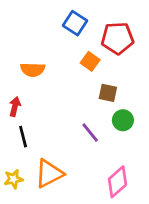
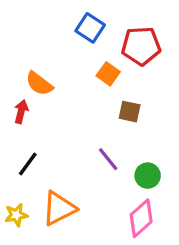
orange semicircle: (33, 70) -> (39, 84), turned 35
red arrow: (15, 107) -> (21, 112), moved
green circle: (123, 120) -> (148, 176), moved
black line: (23, 137) -> (28, 164), turned 50

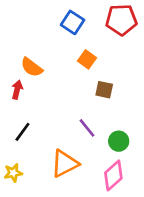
red pentagon: (141, 46) -> (121, 20), moved
orange triangle: (59, 208) -> (65, 164), moved

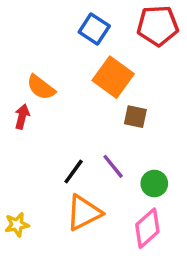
orange square: (87, 59) -> (113, 77), size x1.6
black line: (22, 132) -> (74, 171), moved

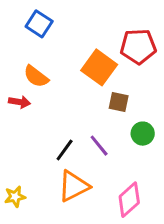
red pentagon: (158, 26) -> (138, 46), moved
blue square: (94, 29) -> (39, 24), moved
red arrow: (22, 117) -> (20, 102), turned 85
green circle: (154, 184) -> (143, 134), moved

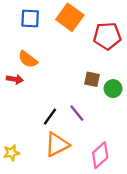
blue square: (39, 24) -> (30, 18), turned -30
orange square: (99, 67) -> (70, 17), moved
green circle: (143, 134) -> (113, 89), moved

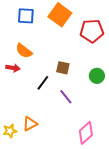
brown square: (92, 79) -> (63, 68), moved
black line: (50, 117) -> (43, 83), moved
orange triangle: (57, 145) -> (30, 124), moved, size x0.7

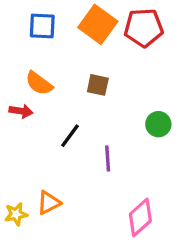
red pentagon: (92, 31) -> (144, 28), moved
brown square: (63, 68) -> (98, 85), moved
purple line: (66, 97) -> (108, 159), turned 35

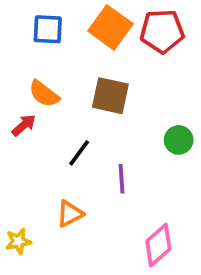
brown square: (98, 85) -> (110, 96), size x1.5
red arrow: (21, 111) -> (24, 125), turned -50
orange triangle: (49, 203) -> (70, 214), moved

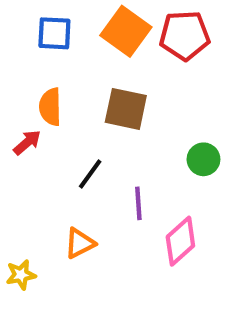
orange semicircle: (44, 94) -> (50, 107), turned 52
pink diamond: (158, 245) -> (180, 241), moved

